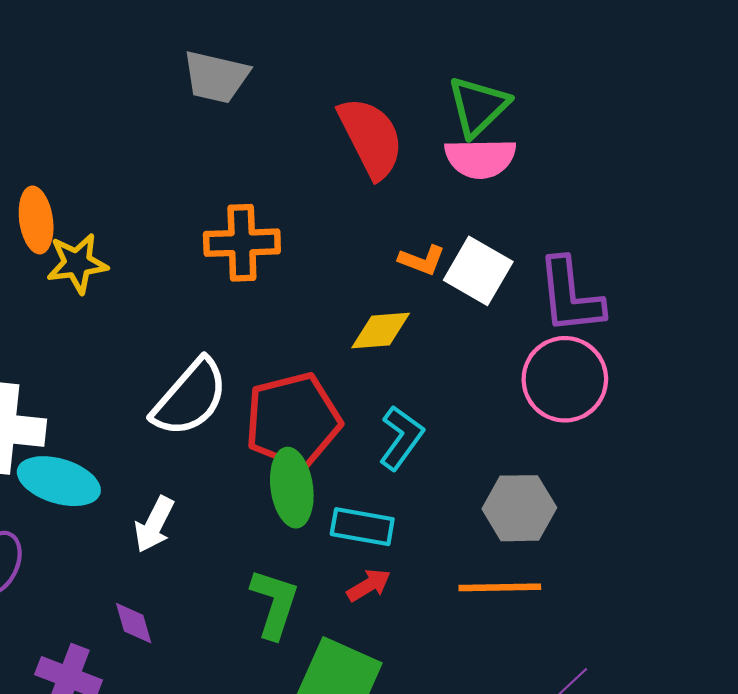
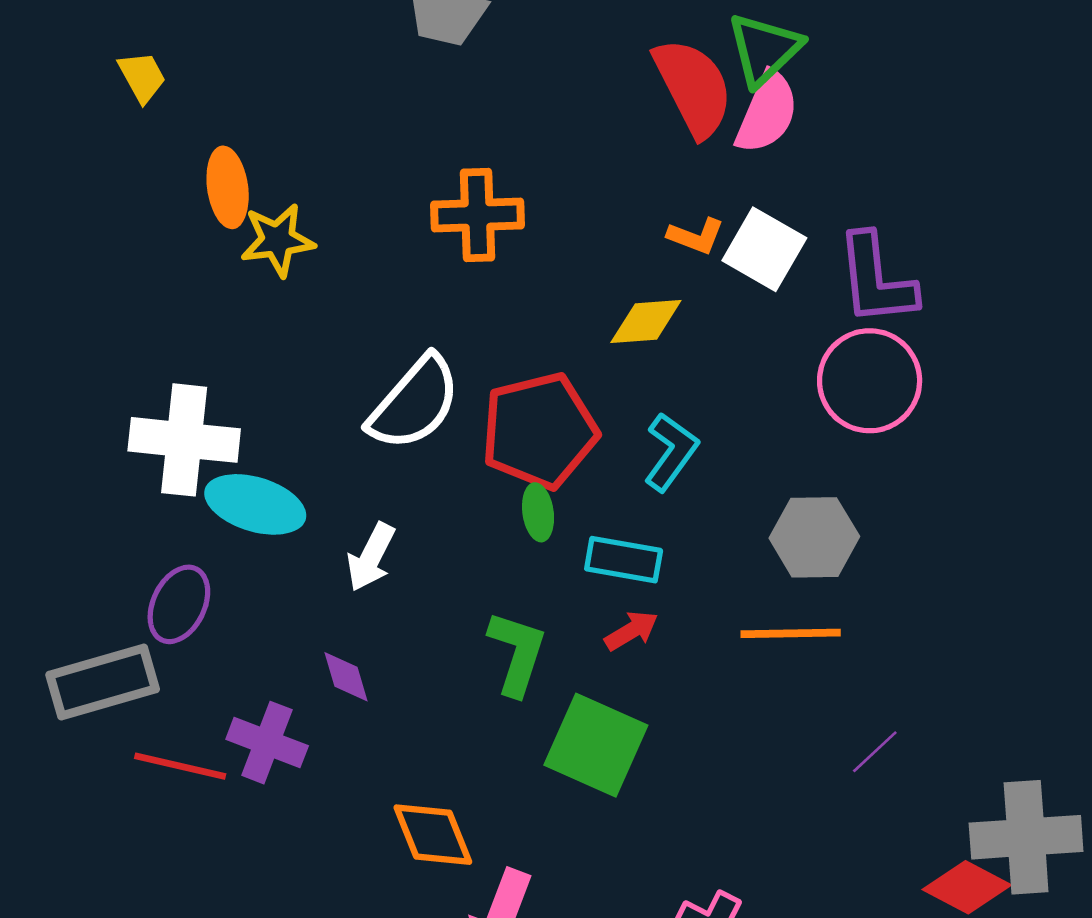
red semicircle: (371, 138) -> (693, 87), moved
pink semicircle: (480, 158) -> (767, 112), turned -66
green ellipse: (292, 488) -> (538, 512), size x0.6

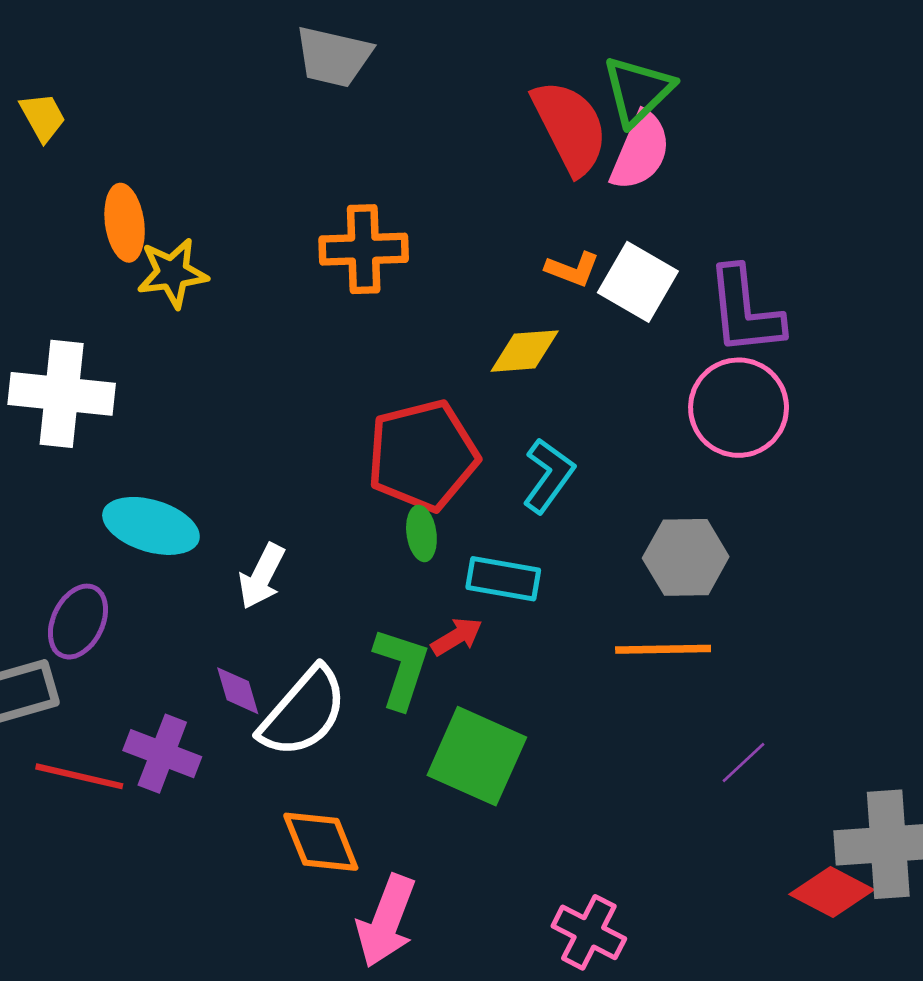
white semicircle: (414, 403) -> (303, 712), moved
white cross: (184, 440) -> (62, 394), moved
red arrow: (631, 631) -> (457, 637), moved

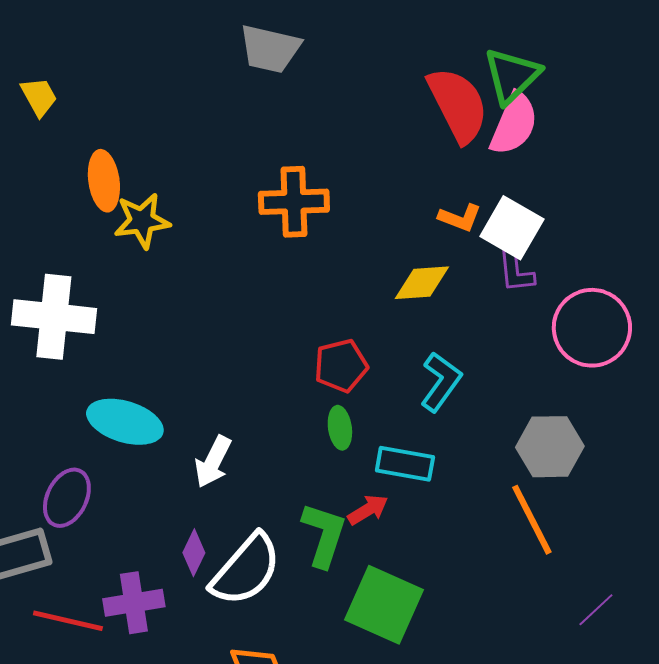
purple L-shape: (745, 311) -> (516, 272), moved, size x0.6
red pentagon: (423, 455) -> (341, 366), size x0.6
orange line: (663, 649) -> (532, 520), turned 64
purple diamond: (238, 691) -> (194, 553), turned 42
purple cross: (162, 754) -> (134, 603), turned -30

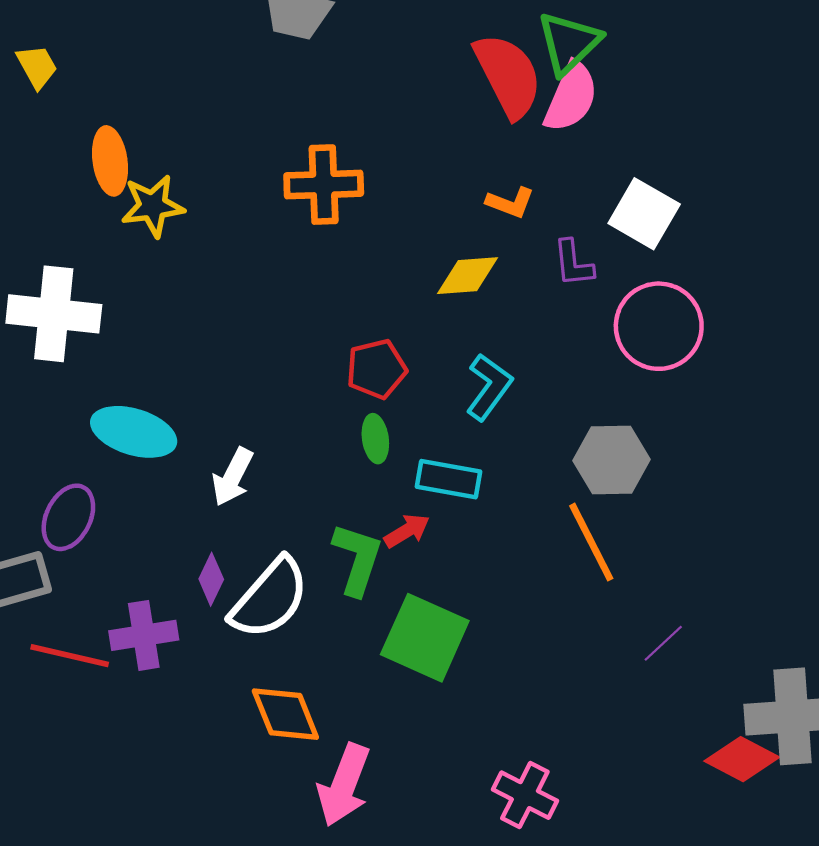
white square: (512, 228) -> (644, 214), moved

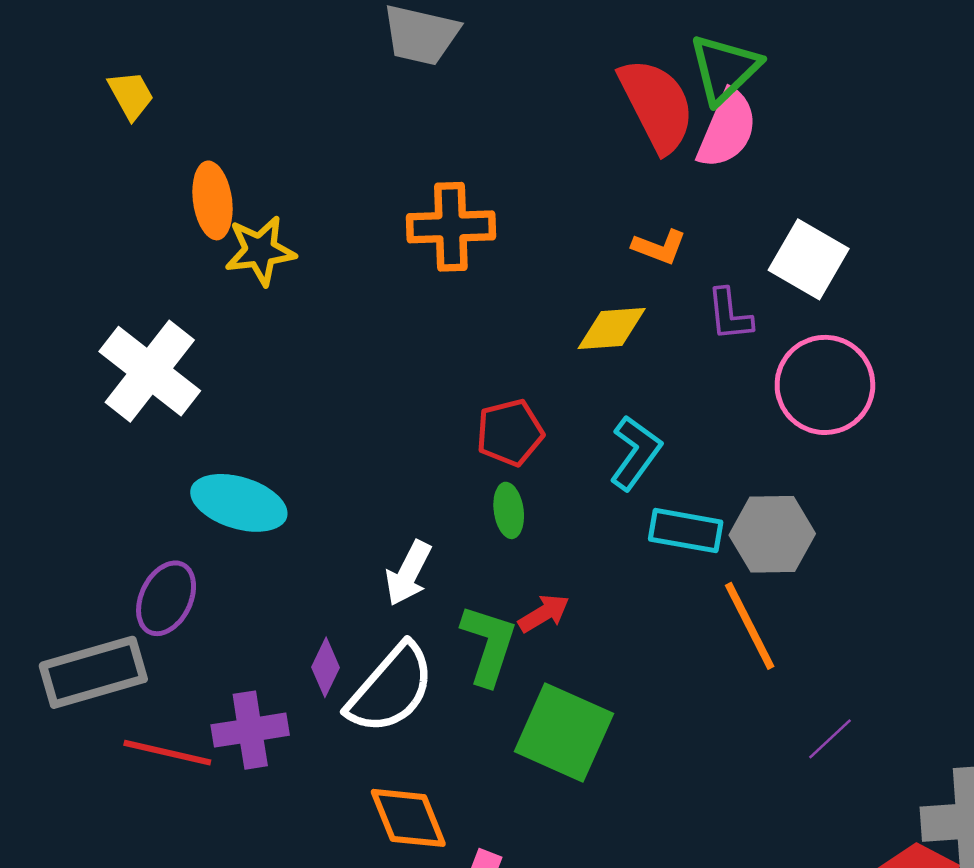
white cross: (54, 314) -> (150, 371), turned 32
white arrow: (233, 477) -> (408, 573), moved
cyan rectangle: (448, 479) -> (686, 531), moved

